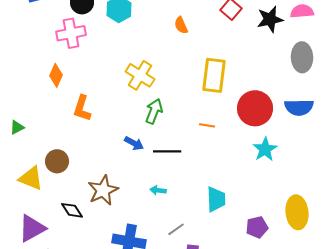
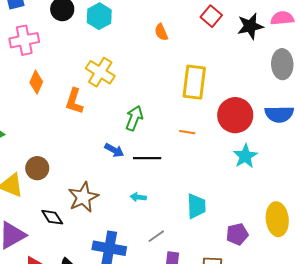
pink cross: (71, 33) -> (24, 40), moved
yellow cross: (140, 75) -> (100, 72), moved
orange L-shape: (82, 108) -> (74, 101), moved

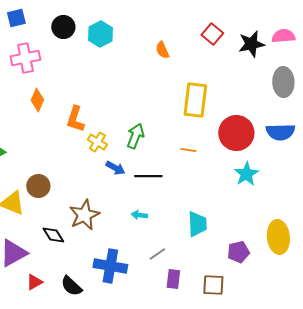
yellow cross: (100, 72) -> (97, 142), moved, size x0.7

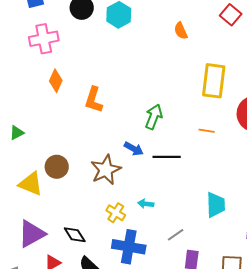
yellow cross: (97, 142) -> (116, 213), moved
brown star: (84, 215) -> (106, 170), moved
cyan arrow: (139, 215) -> (146, 204), moved
black diamond: (53, 235) -> (75, 235), moved

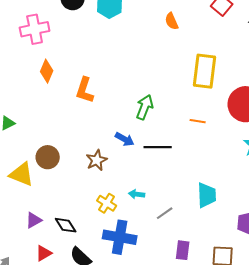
brown star: (106, 170) -> (97, 160), size x0.7
purple triangle: (32, 234) -> (34, 220), moved, size x0.6
gray line: (176, 235) -> (165, 213), moved

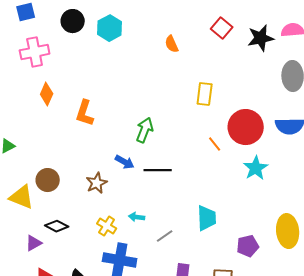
yellow rectangle: (205, 71) -> (205, 94), size x0.7
orange line: (198, 121) -> (215, 144), moved, turned 42
black diamond: (66, 225) -> (57, 226), moved, turned -30

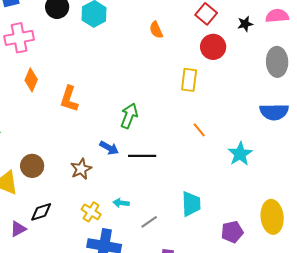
black star: (261, 38) -> (245, 24), size x0.6
red circle: (246, 127) -> (213, 47), moved, size x0.7
black diamond: (57, 226) -> (41, 212), turned -45

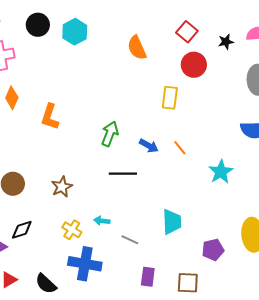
orange semicircle: (156, 30) -> (137, 48), size x1.4
blue arrow: (109, 148) -> (149, 146), moved
gray line: (149, 222) -> (130, 240), turned 60

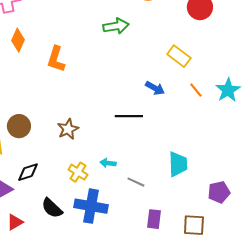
yellow rectangle: (170, 98) -> (179, 56), moved, turned -60
green arrow: (110, 134) -> (116, 26), moved, turned 60
orange line: (180, 148) -> (196, 90), moved
cyan star: (221, 172) -> (228, 90), moved
black semicircle: (46, 284) -> (52, 208), moved

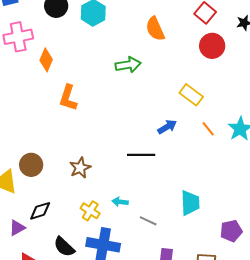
orange diamond: (18, 40) -> (46, 60), moved
blue arrow: (155, 88) -> (167, 127), turned -60

